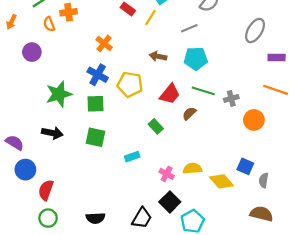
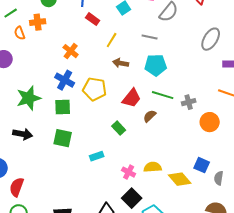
yellow line: (150, 18) -> (112, 40), moved
gray line: (189, 28) -> (150, 37), turned 35

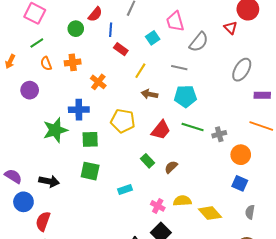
orange cross: (38, 22) -> (73, 62), moved
blue cross: (65, 80) -> (79, 110), moved, turned -30
brown semicircle: (150, 116) -> (171, 167), moved
black arrow: (23, 134) -> (49, 181), moved
blue square: (202, 165) -> (240, 183), moved

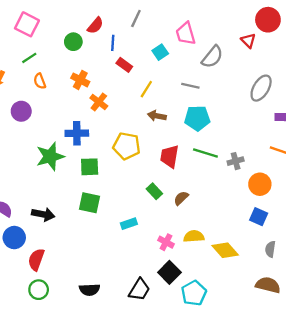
orange cross: (73, 62) -> (80, 80), moved, turned 35
red trapezoid: (161, 130) -> (169, 156), turned 150

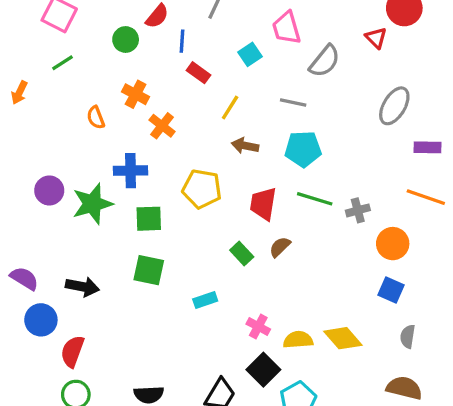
orange semicircle: (40, 81) -> (96, 117), moved
purple circle: (21, 111) -> (49, 190), moved
brown semicircle: (181, 198) -> (280, 247), moved
yellow semicircle: (194, 236) -> (298, 340), moved

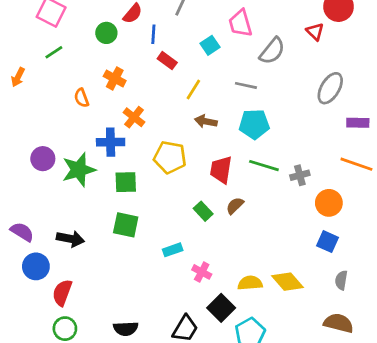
orange cross: (162, 126) -> (134, 117), moved
pink cross: (258, 327) -> (202, 272), moved

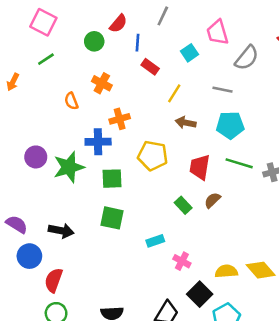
orange cross: (134, 117) -> (120, 119), turned 36

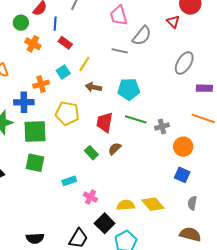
cyan square: (189, 53) -> (63, 72), moved
orange cross: (102, 83) -> (33, 44), moved
gray line: (223, 90) -> (120, 51), moved
green square: (112, 179) -> (35, 132), size x1.4

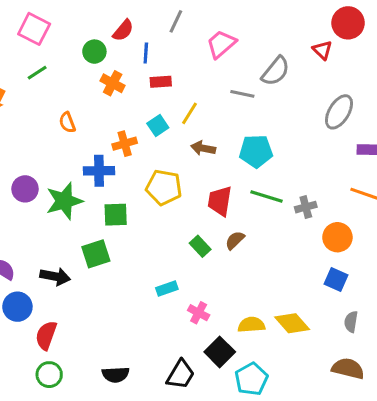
pink trapezoid: (119, 16) -> (221, 44), moved, turned 65
red rectangle: (65, 43) -> (161, 82), turned -40
green square: (35, 132) -> (116, 215), size x0.7
green square: (35, 163) -> (96, 254), moved, turned -30

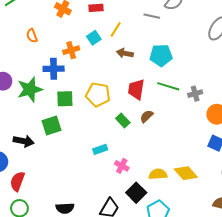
yellow pentagon: (164, 187) -> (98, 95), moved

